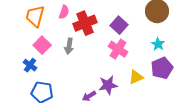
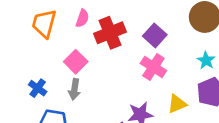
pink square: (42, 45) -> (76, 62), moved
gray arrow: (69, 46) -> (74, 89), moved

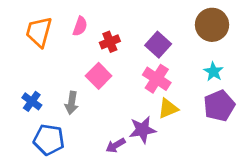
red cross: (110, 33) -> (110, 42), size x0.6
pink square: (76, 62) -> (99, 76), moved
yellow triangle: (177, 104) -> (168, 108), moved

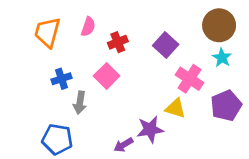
cyan star: (213, 72) -> (222, 58), moved
pink cross: (157, 79) -> (190, 79), moved
blue cross: (32, 101) -> (61, 79), moved, turned 36
yellow triangle: (168, 108) -> (175, 108), turned 40

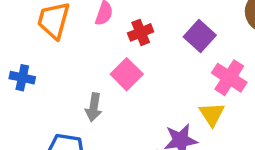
blue cross: (61, 79) -> (22, 78), moved, turned 30
yellow triangle: (175, 108) -> (212, 114), turned 40

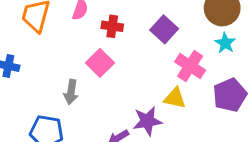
red cross: (141, 32) -> (112, 26), turned 30
yellow triangle: (212, 114) -> (175, 98), turned -45

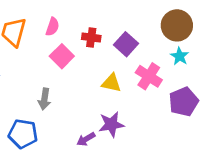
red cross: (112, 26) -> (91, 37), moved
pink square: (100, 63) -> (62, 56), moved
yellow triangle: (175, 98) -> (111, 83), moved

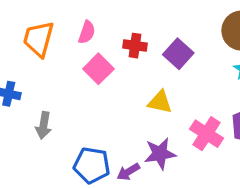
pink cross: (149, 76) -> (206, 134), moved
gray arrow: (44, 99) -> (44, 125), moved
blue pentagon: (23, 134) -> (92, 165), moved

